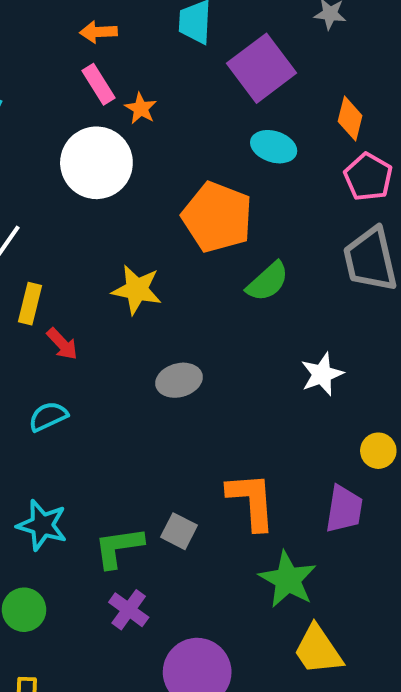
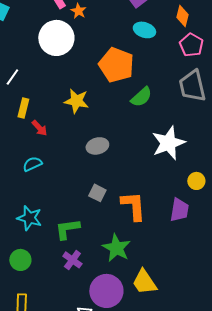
white star: (322, 374) -> (168, 143), size x1.6
gray square: (179, 531) -> (97, 193), moved
green star: (288, 579) -> (116, 248), moved
yellow trapezoid: (318, 650) -> (144, 282), moved

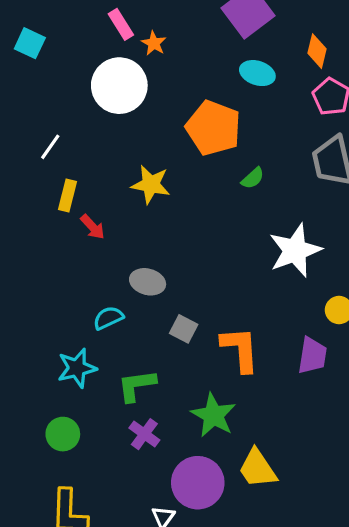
green semicircle: (141, 97) -> (253, 178), size x0.7
gray ellipse: (97, 146) -> (148, 282), moved, turned 30
cyan semicircle: (32, 164) -> (108, 318), moved
cyan star: (29, 218) -> (77, 368), turned -30

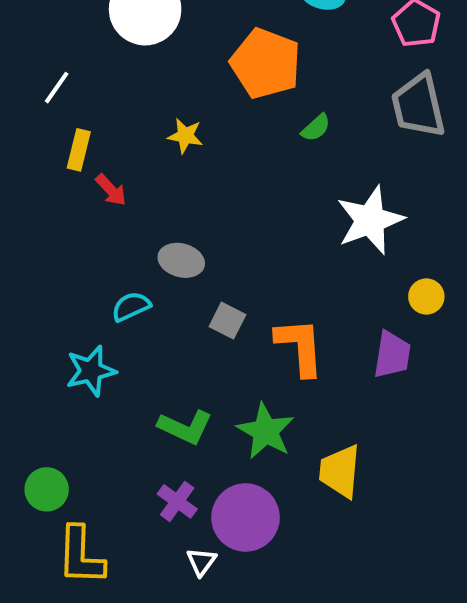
yellow star: (151, 184) -> (185, 136), size x0.7
green L-shape: (137, 385) -> (185, 427), moved, turned -147
green circle: (63, 434) -> (47, 489), moved
purple cross: (144, 434) -> (177, 501), moved
yellow trapezoid: (257, 469) -> (340, 471), moved, turned 39

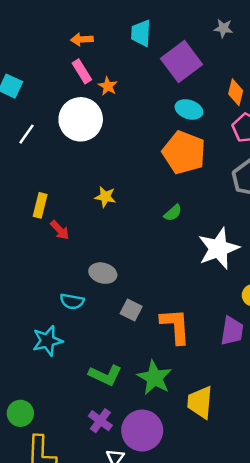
orange pentagon: (266, 63) -> (184, 153), moved
white line: (57, 88) -> (27, 134), moved
green semicircle: (316, 128) -> (173, 213), moved
cyan semicircle: (131, 307) -> (72, 301), turned -145

